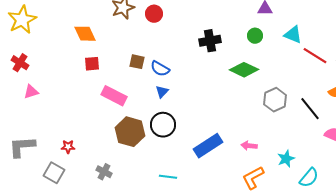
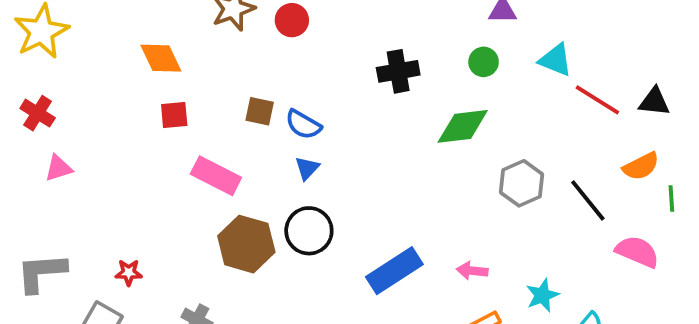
green diamond: (244, 70) -> (463, 126), turned -32

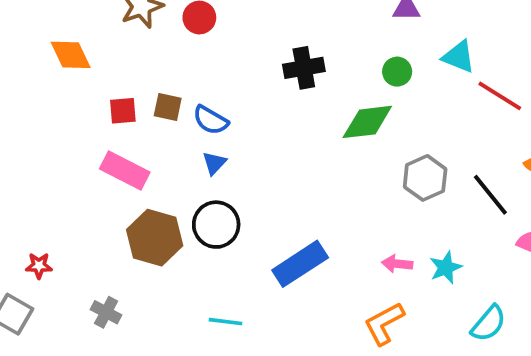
green circle: (484, 62) -> (397, 72), moved
red square: (174, 115) -> (123, 111), moved
pink arrow: (472, 271) -> (397, 264), moved
cyan star: (542, 295) -> (446, 267), moved

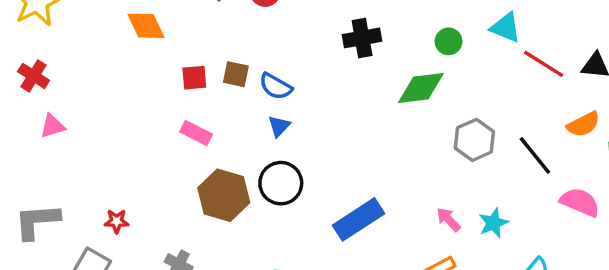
pink rectangle: (125, 170) -> (196, 133), size x0.7
pink arrow: (397, 264) -> (448, 219), turned 40

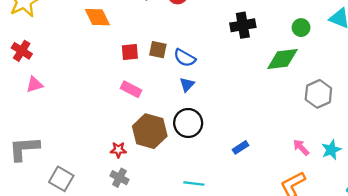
blue rectangle: (359, 219) -> (241, 147), size x0.5
red star: (117, 221) -> (118, 150), moved

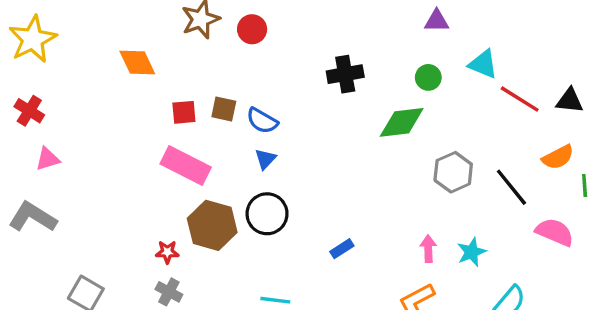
pink rectangle: (131, 89) -> (186, 166), size x1.6
pink arrow: (301, 147) -> (428, 249), turned 42
gray L-shape: (24, 149) -> (33, 217), moved, turned 36

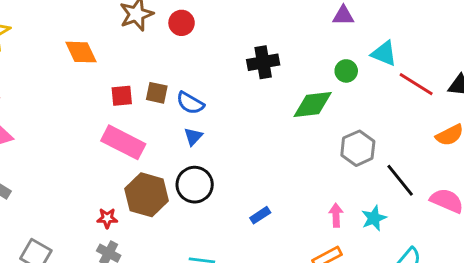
green circle: (428, 77) -> (346, 71), moved
black line: (511, 187) -> (400, 180), moved

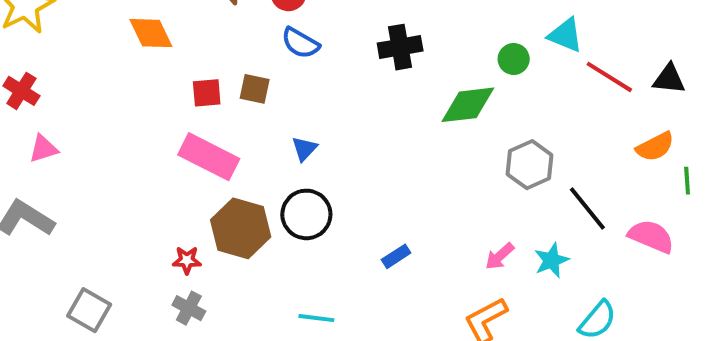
blue semicircle: (190, 103) -> (300, 43), moved
pink arrow: (336, 215) -> (500, 256), turned -130

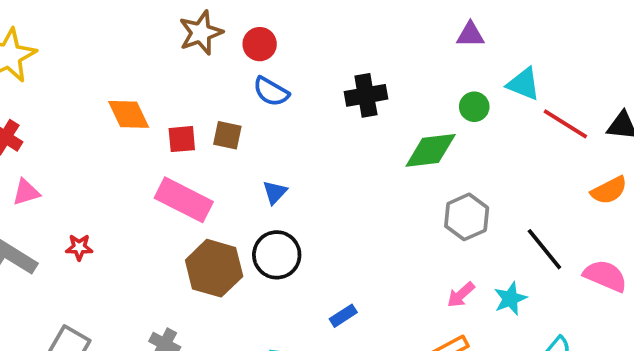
orange diamond: (151, 33) -> (129, 114), moved
gray hexagon: (530, 165) -> (467, 217), moved
blue rectangle: (396, 256) -> (343, 316), moved
red star: (187, 260) -> (79, 247), moved

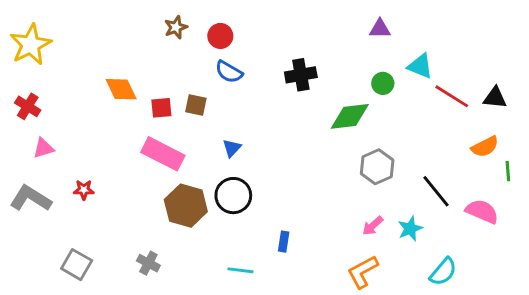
brown star: (201, 33) -> (176, 27), size x0.7
blue rectangle: (343, 316) -> (284, 242), turned -48

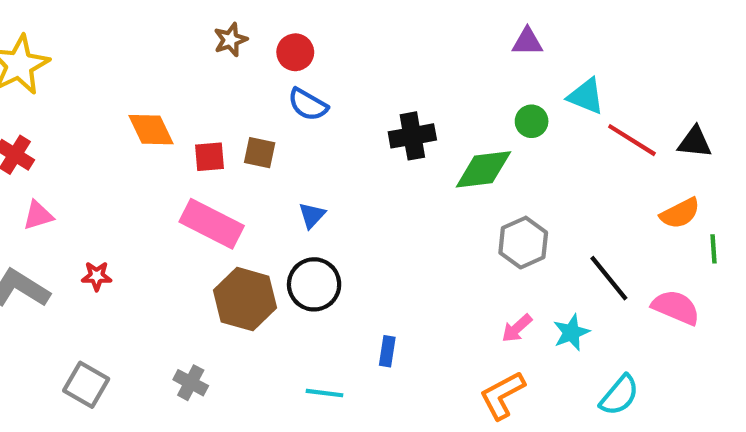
black cross: (301, 75) -> (412, 136), moved

